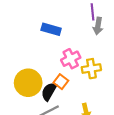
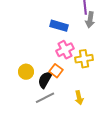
blue rectangle: (51, 29) -> (59, 26), moved
yellow circle: (28, 83) -> (26, 72), size x0.6

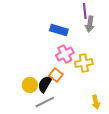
yellow circle: (26, 72) -> (30, 85), moved
yellow arrow: (79, 98) -> (96, 102), moved

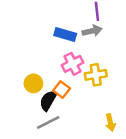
gray arrow: (90, 24) -> (92, 31), moved, turned -112
yellow circle: (30, 85) -> (33, 83), moved

